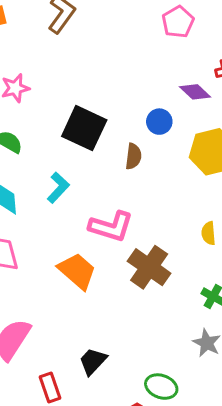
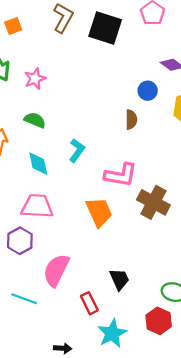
black square: (84, 128) -> (105, 28), moved
orange trapezoid: (77, 271) -> (99, 212), turned 32
black trapezoid: (93, 361) -> (119, 279), turned 120

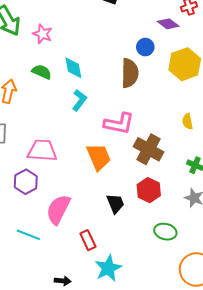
pink star: (35, 79) -> (43, 34), turned -30
brown semicircle: (131, 120) -> (130, 73), size x1.6
cyan diamond: (38, 164) -> (73, 68), moved
black trapezoid: (119, 279) -> (115, 203), moved
red hexagon: (159, 321) -> (149, 190), moved

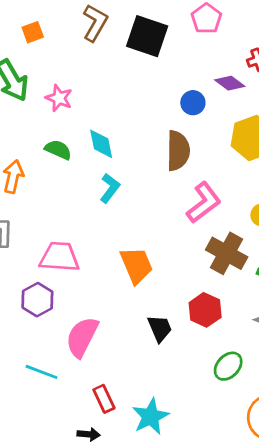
blue circle: (145, 47) -> (193, 103), moved
pink L-shape: (119, 124) -> (204, 203), moved, turned -48
brown cross: (148, 149) -> (227, 253), moved
green ellipse: (165, 232) -> (228, 366), turned -60
red rectangle: (88, 240) -> (104, 399), moved

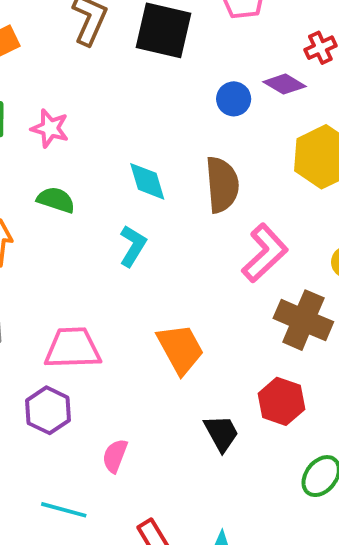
blue circle: (193, 103) -> (234, 99), moved
cyan diamond: (101, 144) -> (147, 181), moved
pink semicircle: (82, 337) -> (115, 456), size x0.6

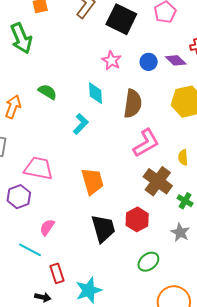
pink star: (50, 128) -> (112, 60), moved
black trapezoid: (221, 433) -> (103, 228), size x1.4
cyan line: (64, 510) -> (30, 250), moved

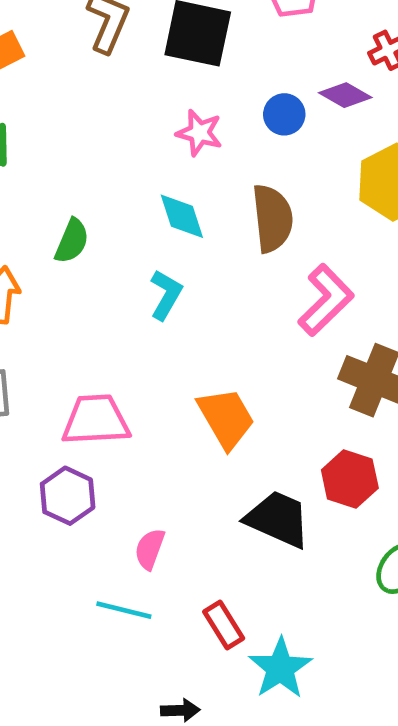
green semicircle: (47, 92) -> (72, 241), turned 96
black trapezoid: (103, 228) -> (278, 519), turned -36
red rectangle: (57, 273) -> (224, 625), moved

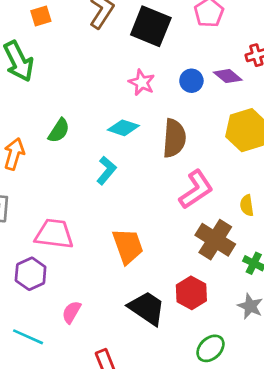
cyan diamond: (182, 216) -> (123, 128), turned -64
cyan line: (124, 610) -> (28, 337), moved

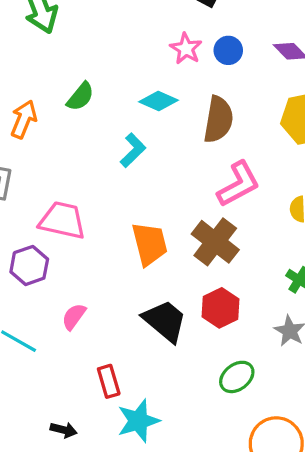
blue circle: (191, 81) -> (228, 50), moved
brown cross: (215, 240) -> (215, 242), moved

